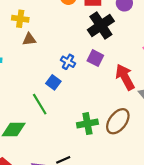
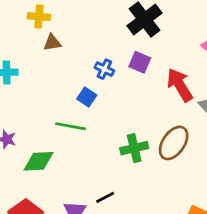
green line: (40, 104) -> (70, 126), turned -45

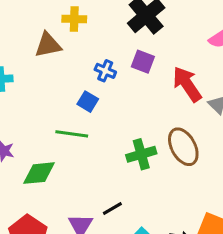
yellow cross: (39, 17) -> (74, 19), moved
brown triangle: (52, 43) -> (48, 45), size x1.4
brown ellipse: (174, 143) -> (183, 147), turned -60

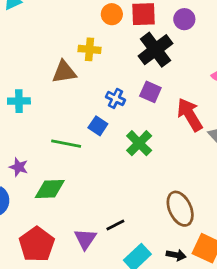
green line: (72, 134) -> (66, 144), moved
brown ellipse: (183, 147) -> (180, 209), moved
green cross: (141, 154) -> (139, 143), moved, turned -32

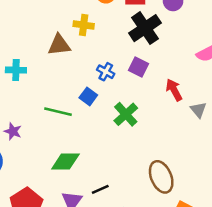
red arrow: (190, 115) -> (174, 90), size x0.7
green diamond: (50, 189) -> (65, 162), moved

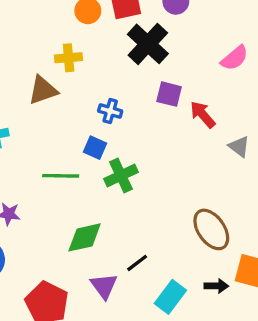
purple square: (139, 67) -> (169, 94), moved
gray triangle: (198, 110) -> (239, 146), moved
green cross: (126, 114) -> (121, 175), moved, turned 30

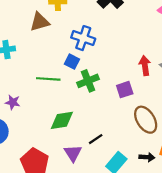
purple square: (169, 94) -> (125, 90), moved, turned -35
blue cross: (110, 111) -> (83, 38), size x1.5
red arrow: (203, 115) -> (145, 66), moved, turned 30

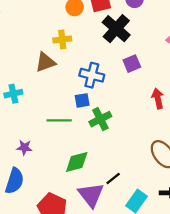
blue square: (72, 62) -> (82, 100), turned -32
purple square: (125, 90) -> (132, 64), moved
purple triangle: (73, 153) -> (91, 195), size x1.4

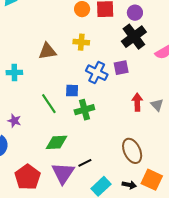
black cross: (116, 29) -> (134, 37), moved
yellow cross: (62, 40) -> (81, 42), moved
blue cross: (92, 75) -> (97, 73), moved
green line: (59, 120) -> (49, 104), turned 45

